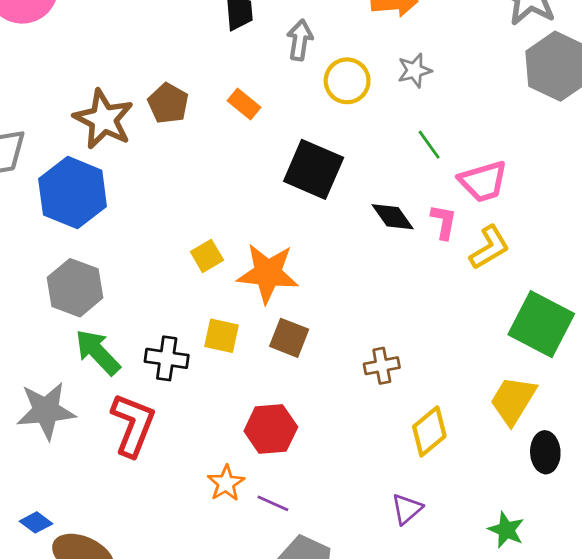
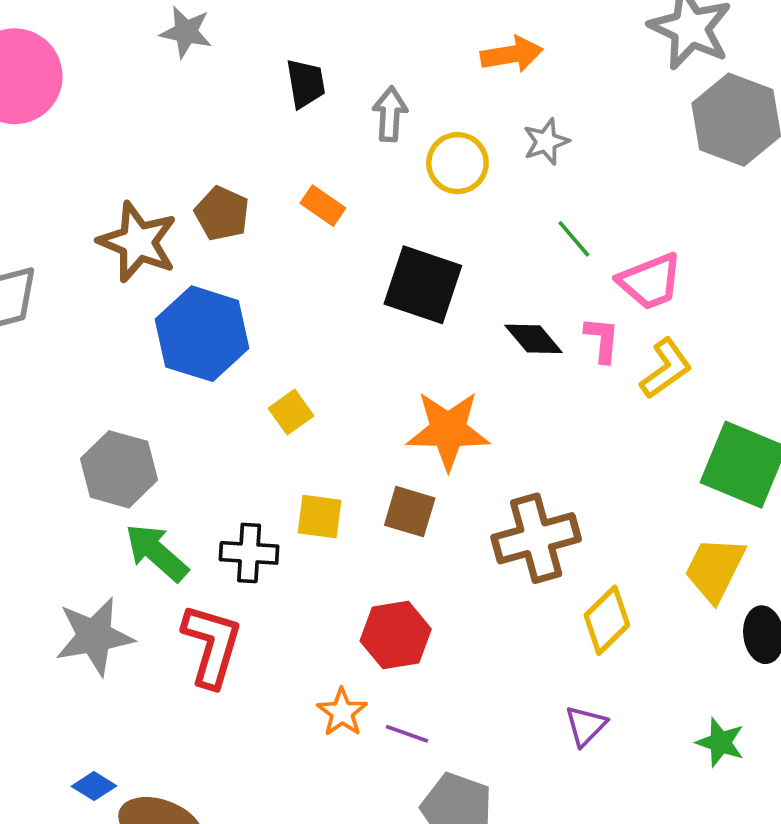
blue hexagon: (73, 193) -> (202, 334), moved
orange star: (268, 273) -> (448, 430), moved
brown cross: (382, 366) -> (536, 538), size x1.8

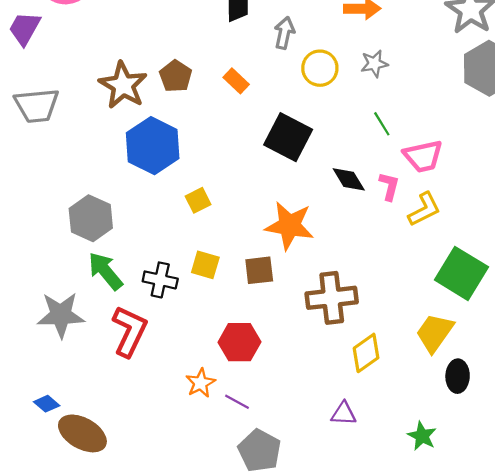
brown square: (410, 512) -> (259, 270), turned -32
purple triangle: (586, 726) -> (344, 414), turned 40

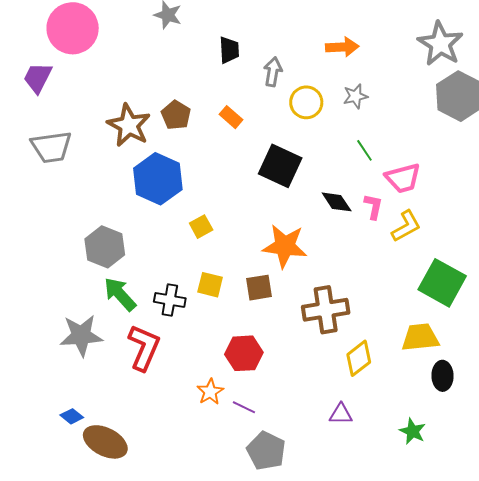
yellow trapezoid: (435, 333) -> (420, 337), turned 51

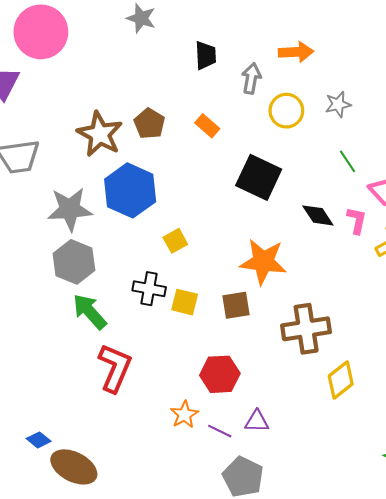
orange arrow: (342, 47) -> (296, 52), moved
black cross: (170, 300) -> (149, 289), moved
gray star: (81, 335) -> (70, 209), moved
purple triangle: (341, 414) -> (257, 421), moved

